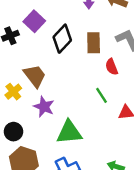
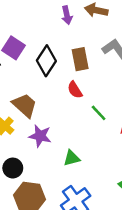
red semicircle: (112, 67) -> (75, 90), moved
green triangle: (69, 132) -> (72, 158), size x0.6

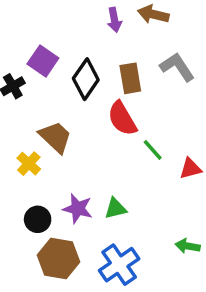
red semicircle: (75, 90) -> (122, 119), size x1.5
purple star: (40, 136) -> (78, 209), moved

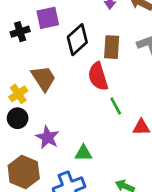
purple square: (43, 61) -> (48, 18), turned 30
green triangle: (115, 208) -> (83, 153), moved
black circle: (38, 219) -> (18, 118), moved

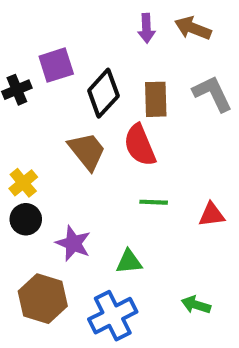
brown trapezoid: (43, 78) -> (87, 151), moved
green line: (116, 106) -> (154, 202), moved, turned -54

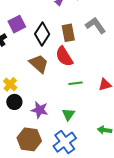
green triangle: (129, 262) -> (68, 114), turned -40

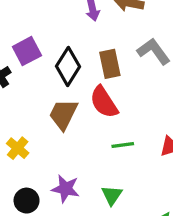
brown trapezoid: (39, 64) -> (63, 114), turned -105
black circle: (14, 102) -> (27, 201), moved

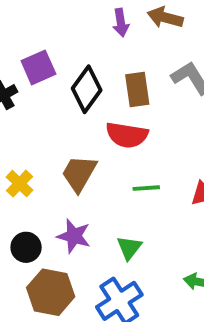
red semicircle: (104, 102) -> (127, 135), turned -52
brown trapezoid: (63, 114) -> (79, 173), moved

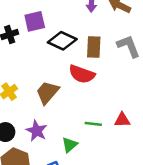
black diamond: (87, 89) -> (62, 41), turned 68
green line: (146, 188) -> (93, 124), moved

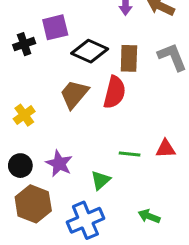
red semicircle: (82, 74) -> (115, 92), turned -95
brown trapezoid: (47, 92) -> (74, 94), moved

